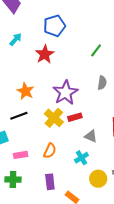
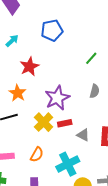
red star: (45, 54) -> (29, 66), moved
gray triangle: (91, 136) -> (83, 135), moved
cyan cross: (81, 158) -> (68, 164), size x1.6

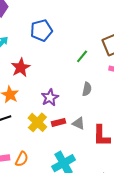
purple star: (57, 98) -> (50, 97), size x0.7
gray triangle: (83, 135) -> (78, 123), moved
orange semicircle: (37, 154) -> (22, 159), moved

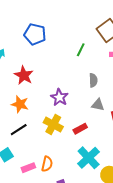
blue pentagon: (41, 30) -> (35, 34), turned -30
red rectangle: (58, 122) -> (80, 129), moved
gray triangle: (78, 123) -> (98, 105), moved

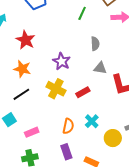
cyan cross: (89, 158) -> (92, 121), size x0.6
orange semicircle: (47, 164) -> (68, 126), moved

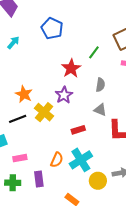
red star: (26, 40) -> (71, 68), moved
yellow cross: (56, 89) -> (44, 112), moved
cyan cross: (92, 121) -> (81, 160), size x1.6
purple rectangle: (66, 152) -> (39, 179), moved

